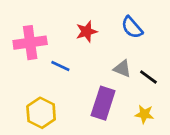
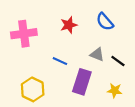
blue line: (60, 66) -> (60, 61), moved

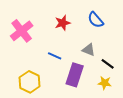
pink cross: (24, 34) -> (22, 31), turned -30
black line: (118, 61) -> (108, 64), moved

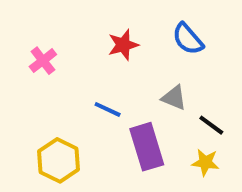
pink cross: (22, 31) -> (43, 61), size x0.6
purple rectangle: (75, 75) -> (147, 147), turned -35

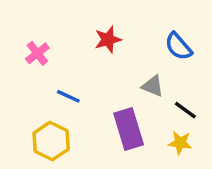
blue semicircle: (188, 39) -> (178, 46), moved
blue line: (108, 109) -> (68, 96), moved

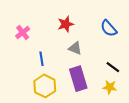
gray triangle: (153, 86) -> (75, 48), moved
blue line: (68, 96) -> (42, 59), turned 56
yellow hexagon: (51, 141) -> (45, 86), moved

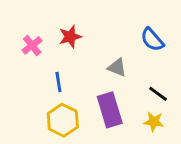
red star: (66, 24) -> (70, 37), moved
gray triangle: (75, 48) -> (117, 67), moved

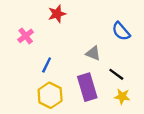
red star: (70, 37) -> (57, 14), moved
blue line: (58, 82) -> (47, 65), turned 35
black line: (158, 94) -> (116, 74), moved

